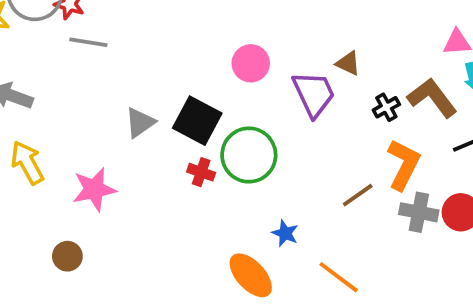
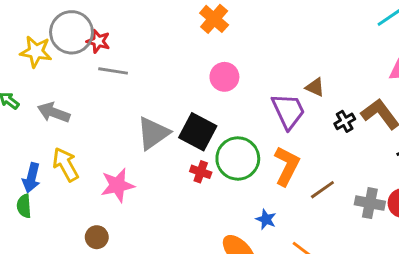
pink circle: (251, 63) -> (224, 77), moved
gray triangle: (140, 123) -> (153, 133), size x1.4
orange L-shape: (404, 165) -> (287, 166), moved

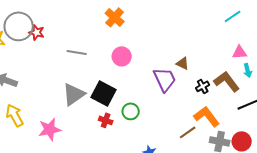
gray line: (113, 71) -> (77, 52), moved
green circle: (238, 158) -> (131, 111), size x0.6
orange L-shape: (287, 166) -> (207, 116), moved, turned -64

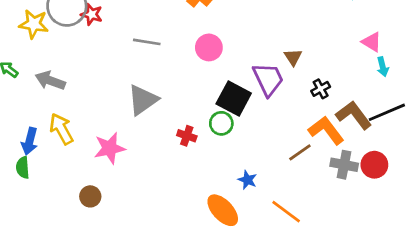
pink triangle: (240, 52) -> (372, 42), turned 35
brown triangle: (183, 63) -> (293, 57), turned 32
brown L-shape: (227, 81) -> (354, 115), moved
black square: (104, 93) -> (234, 99), moved

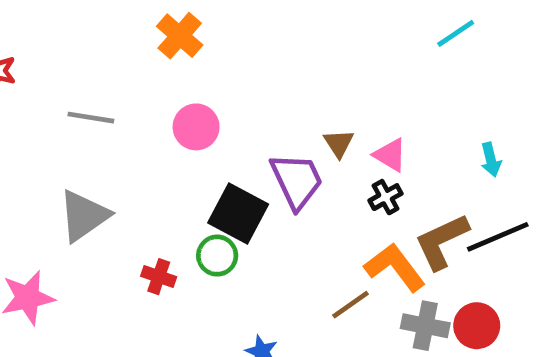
pink triangle: (372, 42) -> (390, 155), moved
brown L-shape: (354, 115) -> (442, 242), turned -78

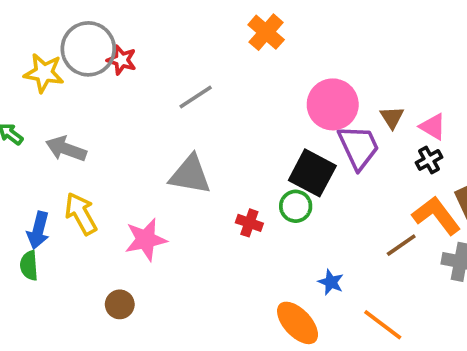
gray line: (91, 118) -> (196, 97), turned -42
pink circle: (196, 127) -> (333, 104), moved, size x1.4
gray triangle: (84, 216) -> (190, 175), turned 45

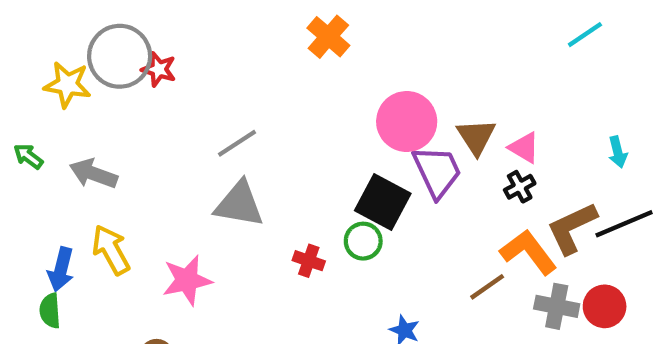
gray line: (196, 97) -> (237, 143), moved
brown triangle: (392, 117) -> (476, 137), size x1.4

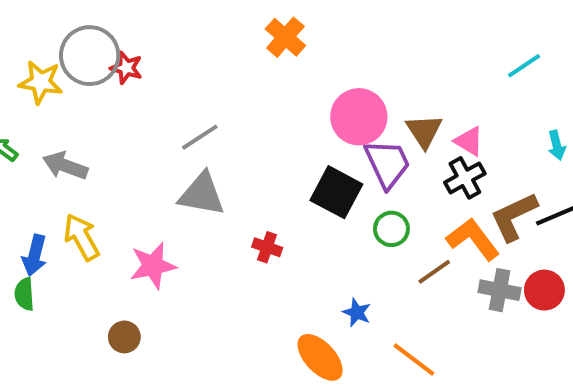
cyan line: (585, 35) -> (524, 66), moved
black cross: (520, 187) -> (465, 178), size x1.4
green circle: (363, 241) -> (391, 229), moved

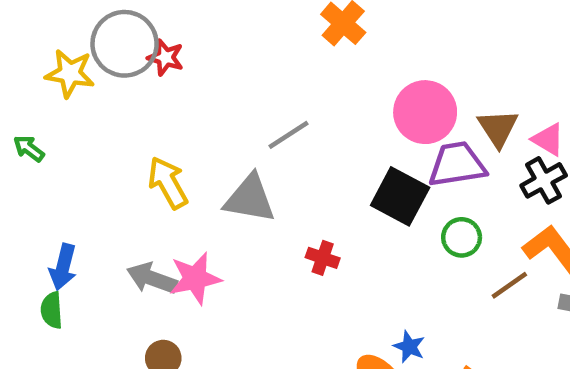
gray line: (200, 137) -> (288, 135), moved
purple trapezoid: (387, 164) -> (457, 164), turned -74
gray arrow: (65, 166) -> (152, 278), moved
yellow arrow: (81, 237) -> (168, 183), moved
blue star: (357, 313) -> (409, 347), moved

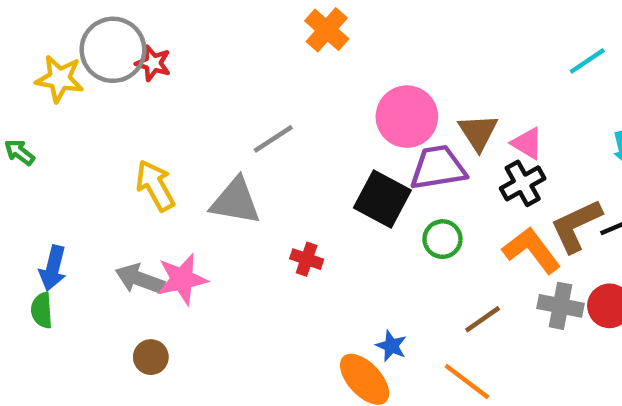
brown line: (509, 285) -> (483, 319), moved

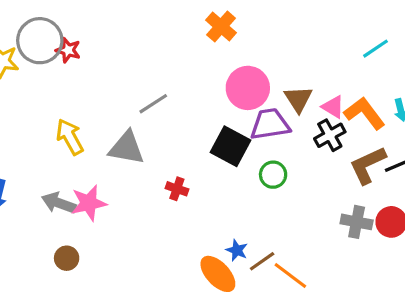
orange cross: (327, 30) -> (221, 26), moved
orange L-shape: (532, 250) -> (364, 113), moved
brown line: (483, 319) -> (262, 261), moved

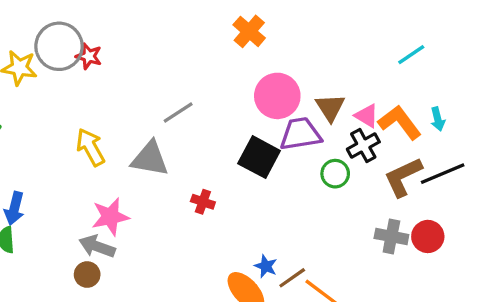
green circle: (273, 175) -> (335, 174), moved
gray arrow: (59, 203) -> (97, 246), moved

